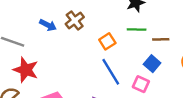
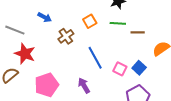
brown cross: (75, 20) -> (66, 36), moved
orange square: (107, 41) -> (90, 21), moved
blue square: (152, 64) -> (139, 68), moved

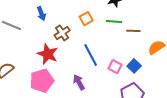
blue arrow: (45, 17) -> (41, 13), turned 40
red star: (25, 54) -> (48, 54), moved

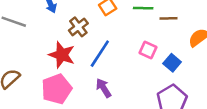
blue line: (91, 55) -> (100, 54), moved, turned 65
pink square: (115, 67) -> (148, 50), moved

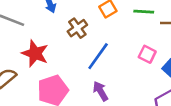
red star: (62, 55) -> (35, 53), moved

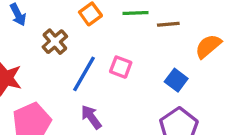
pink square: (147, 54) -> (121, 67), moved

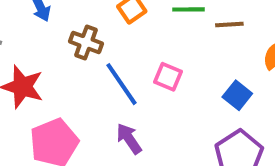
brown cross: (55, 42) -> (86, 42), turned -30
blue line: (84, 74) -> (122, 84), turned -66

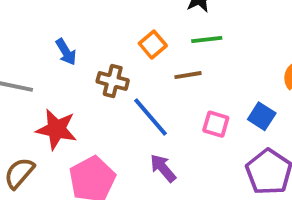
brown line: (229, 25) -> (188, 75), moved
pink square: (168, 77) -> (216, 124), moved

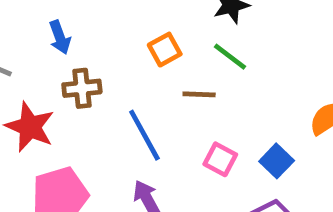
green line: (207, 39) -> (230, 57), turned 32
brown cross: (113, 81) -> (82, 88), moved, turned -32

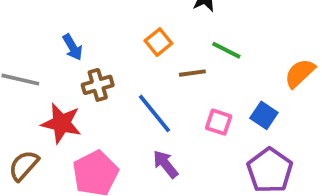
green line: (230, 57) -> (226, 50), moved

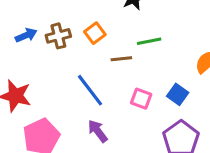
blue arrow: (73, 47) -> (26, 35), turned -85
green line: (226, 50) -> (149, 41), turned -40
brown cross: (98, 85) -> (58, 36), moved

